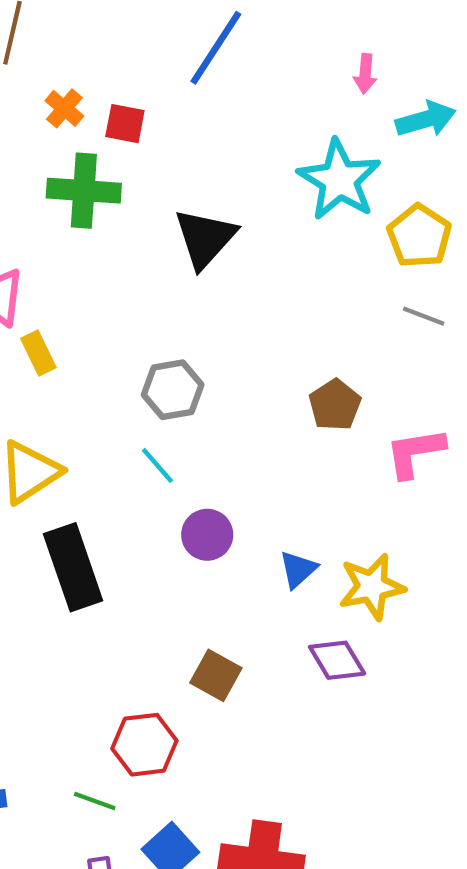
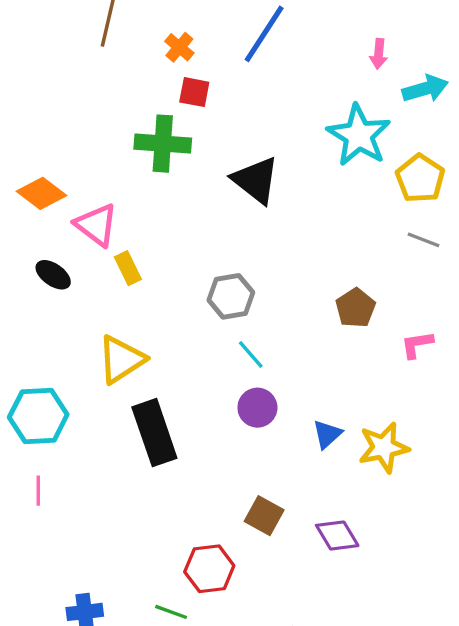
orange cross: (64, 108) -> (179, 47), moved
black triangle: (205, 238) -> (256, 180), turned -34
pink L-shape: (415, 453) -> (417, 345), size x0.7
cyan line: (157, 465) -> (251, 354), moved
purple diamond: (337, 660) -> (337, 536), moved

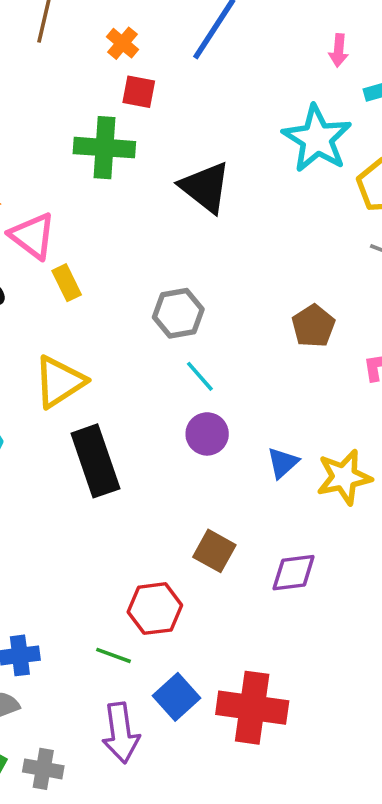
purple diamond: (337, 536) -> (294, 573), turned -66

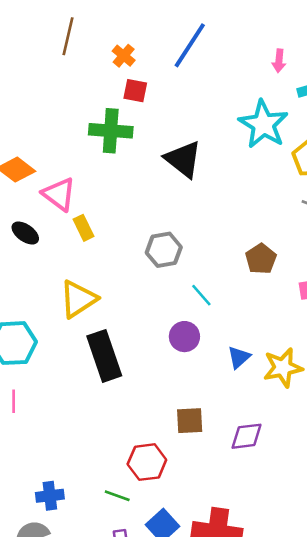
cyan line: (200, 376) -> (201, 295), moved
brown square: (214, 551) -> (190, 421), turned -32

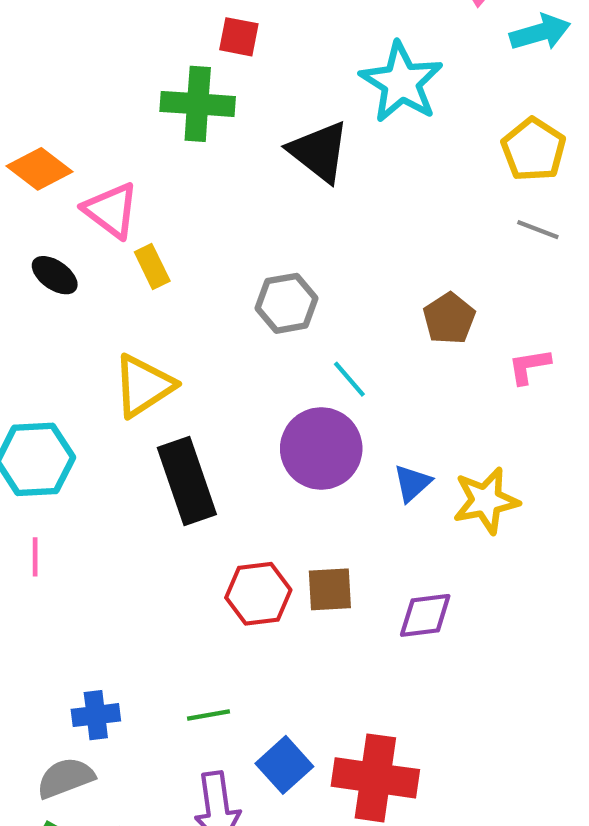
cyan star: (263, 124) -> (401, 82), moved
purple circle: (184, 337) -> (321, 449), size x1.6
red hexagon: (147, 462) -> (258, 594), moved
green line: (117, 496) -> (209, 715), turned -30

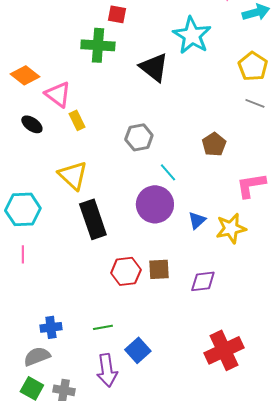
pink L-shape: (529, 366) -> (251, 185), moved, size x1.5
yellow triangle: (143, 386) -> (73, 175), turned -44
red cross: (375, 778) -> (224, 350), moved, turned -33

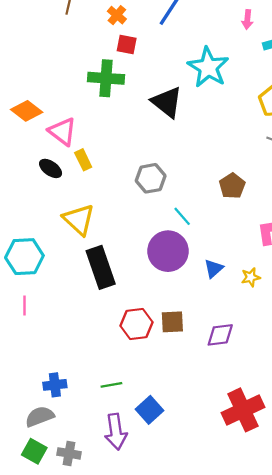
black ellipse: (32, 124) -> (51, 168), moved
yellow star: (231, 228) -> (251, 277), size x0.6

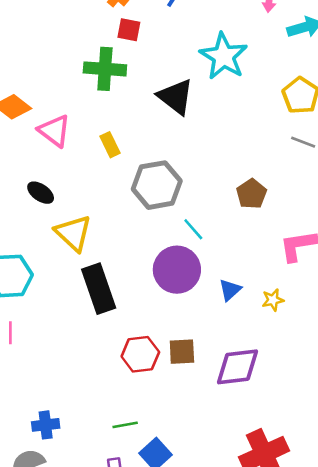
yellow rectangle: (83, 160) -> (110, 145), moved
black ellipse: (51, 168) -> (41, 193), moved
gray hexagon: (151, 178) -> (157, 185), size x1.4
purple diamond: (220, 335) -> (238, 367), size x1.4
green line: (111, 385) -> (125, 425), moved

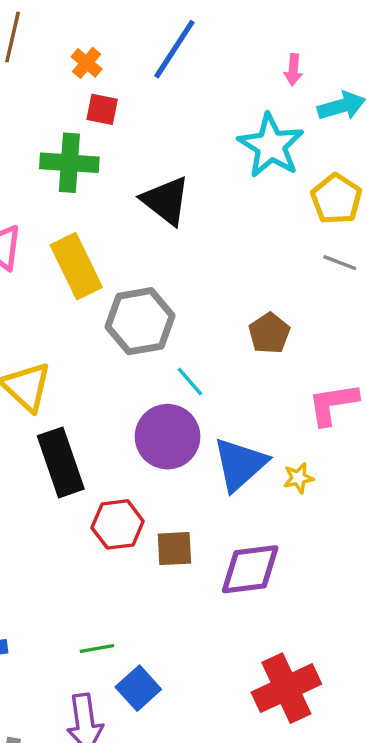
cyan star: (224, 56) -> (271, 146), moved
yellow rectangle: (110, 145) -> (76, 266), size x1.8
blue triangle: (230, 290) -> (240, 464), size x1.8
red hexagon: (140, 354) -> (118, 524), moved

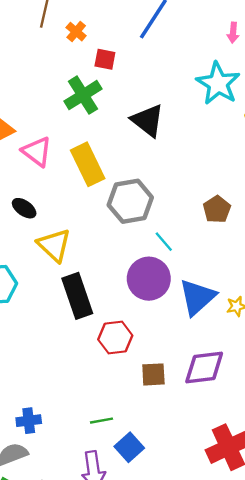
orange cross: (87, 63) -> (76, 32), moved
green cross: (69, 163) -> (83, 95), turned -36
brown square: (174, 549) -> (153, 374), moved

